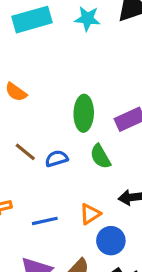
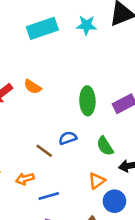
brown line: (25, 152) -> (44, 151), moved
green semicircle: (100, 156) -> (105, 146), moved
blue line: (45, 221) -> (49, 196), moved

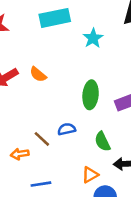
cyan star: (86, 25) -> (93, 38), moved, turned 30
orange arrow: (25, 179) -> (20, 154), moved

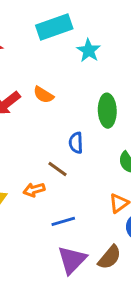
cyan star: (93, 38) -> (89, 51), moved
blue semicircle: (67, 129) -> (76, 143), moved, turned -72

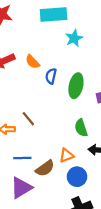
blue semicircle: (76, 143) -> (51, 76), moved
brown semicircle: (110, 257) -> (45, 168), moved

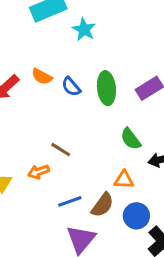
blue semicircle: (51, 76) -> (71, 87), turned -35
orange triangle: (66, 156) -> (124, 180), turned 42
blue circle: (77, 177) -> (136, 216), moved

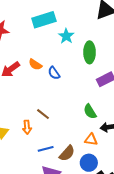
green ellipse: (106, 88) -> (90, 52), moved
orange arrow: (39, 172) -> (27, 127), turned -80
orange triangle: (124, 180) -> (91, 139), moved

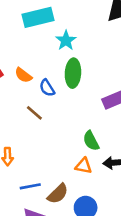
green ellipse: (90, 52) -> (73, 73), moved
brown line: (43, 114) -> (34, 113), moved
orange triangle: (91, 139) -> (84, 166), moved

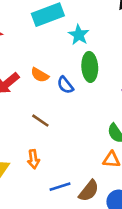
brown line: (34, 113) -> (40, 121), moved

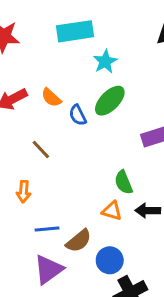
green ellipse: (90, 67) -> (110, 101), turned 36

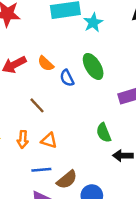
cyan star: (105, 62) -> (93, 23), moved
green ellipse: (110, 101) -> (93, 66), turned -76
orange triangle: (112, 211) -> (49, 140), moved

